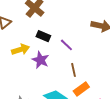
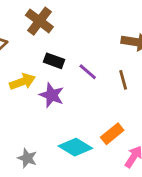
brown line: (73, 70) -> (123, 80), moved

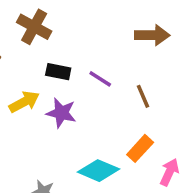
brown line: (123, 80) -> (143, 96), moved

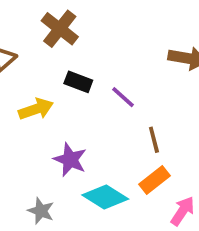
brown line: (143, 96) -> (154, 140), moved
purple star: (61, 113) -> (70, 160), moved

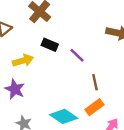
purple star: (70, 160) -> (15, 89), moved

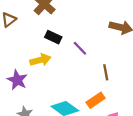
yellow arrow: (23, 61) -> (40, 60), moved
brown line: (95, 82) -> (106, 72), moved

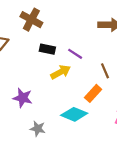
yellow arrow: (40, 60) -> (61, 72), moved
orange rectangle: (96, 100) -> (93, 93), moved

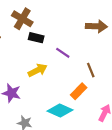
black rectangle: (47, 49) -> (36, 38), moved
yellow arrow: (61, 72) -> (38, 70), moved

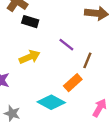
purple line: (63, 53) -> (66, 45), moved
brown line: (91, 70) -> (87, 60), turned 40

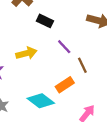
black rectangle: (30, 22) -> (45, 21), moved
brown line: (87, 60) -> (82, 65), turned -56

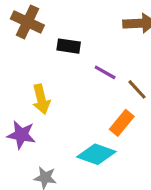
yellow arrow: (26, 53) -> (41, 99), moved, turned 108

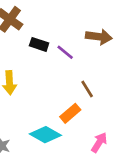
purple line: (105, 72) -> (65, 52), moved

